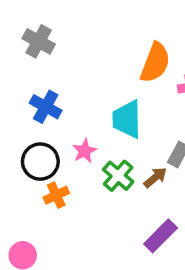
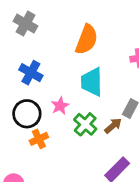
orange semicircle: (155, 63) -> (87, 39), moved

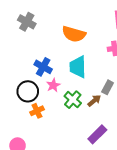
orange semicircle: (87, 39) -> (74, 34), turned 85
blue cross: (31, 73) -> (43, 67), moved

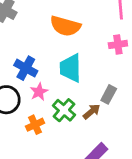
orange cross: (37, 111) -> (35, 125), moved

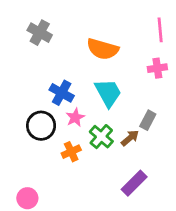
cyan trapezoid: (71, 68) -> (108, 93), turned 152

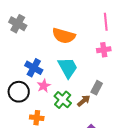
orange cross: (71, 152) -> (37, 118), moved, turned 32

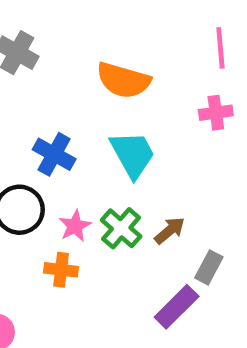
pink star: (44, 86) -> (75, 226), moved
gray rectangle: (97, 88) -> (209, 267), moved

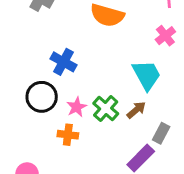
pink cross: (216, 113) -> (165, 36), turned -30
cyan trapezoid: (133, 154) -> (146, 75), moved

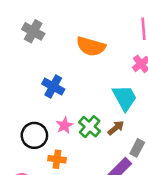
black circle: (42, 97) -> (34, 135), moved
orange cross: (68, 135) -> (57, 159), moved

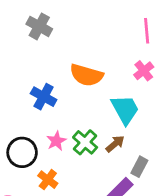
gray cross: (33, 31) -> (39, 26), moved
orange semicircle: (91, 46) -> (86, 75), moved
orange cross: (57, 159) -> (48, 180), turned 30

